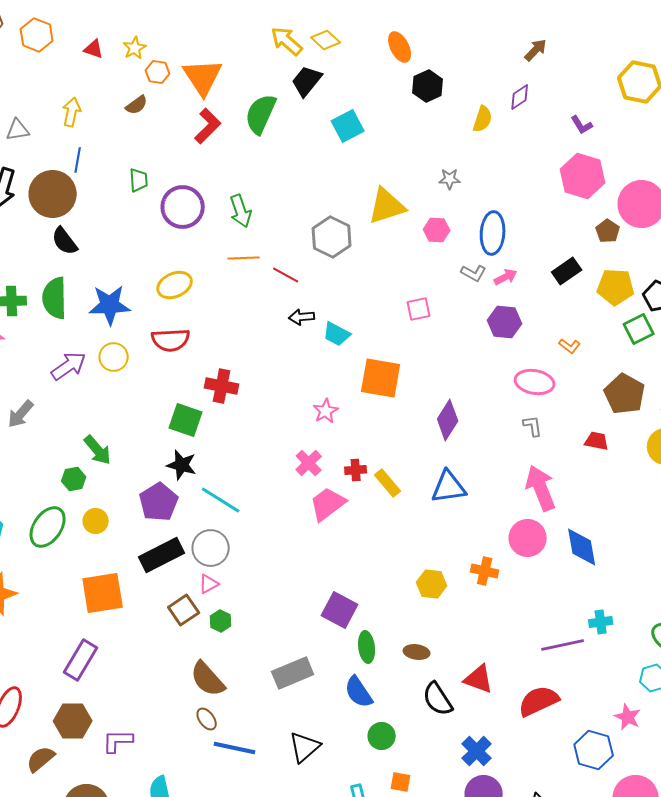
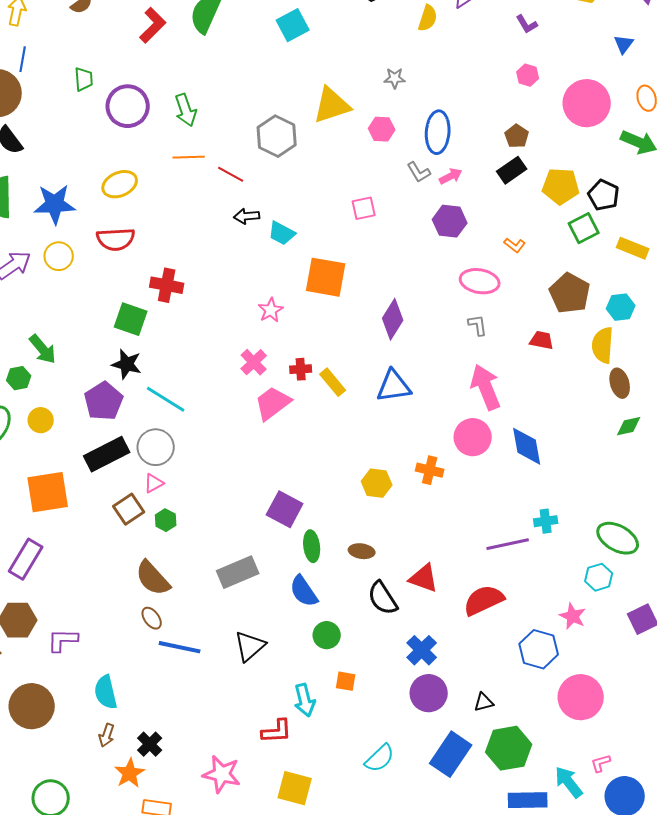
pink hexagon: (583, 176) -> (528, 75), size x0.5
brown pentagon: (608, 231) -> (517, 136), moved
gray L-shape: (474, 273) -> (419, 172), turned 30

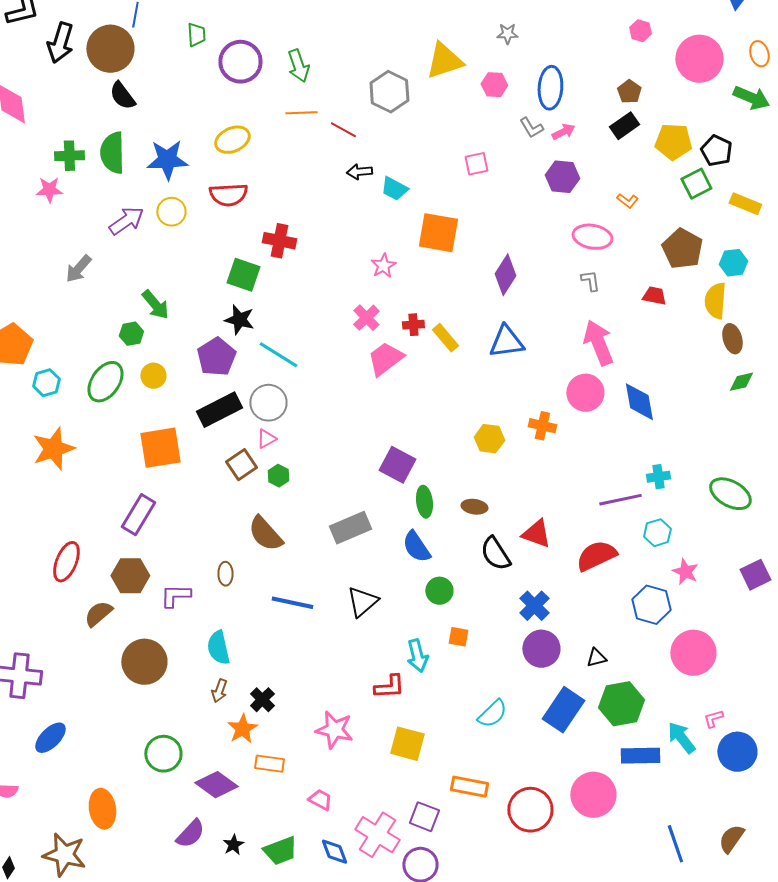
cyan hexagon: (599, 577) -> (657, 533), moved
brown ellipse: (152, 618) -> (225, 574), moved, turned 35

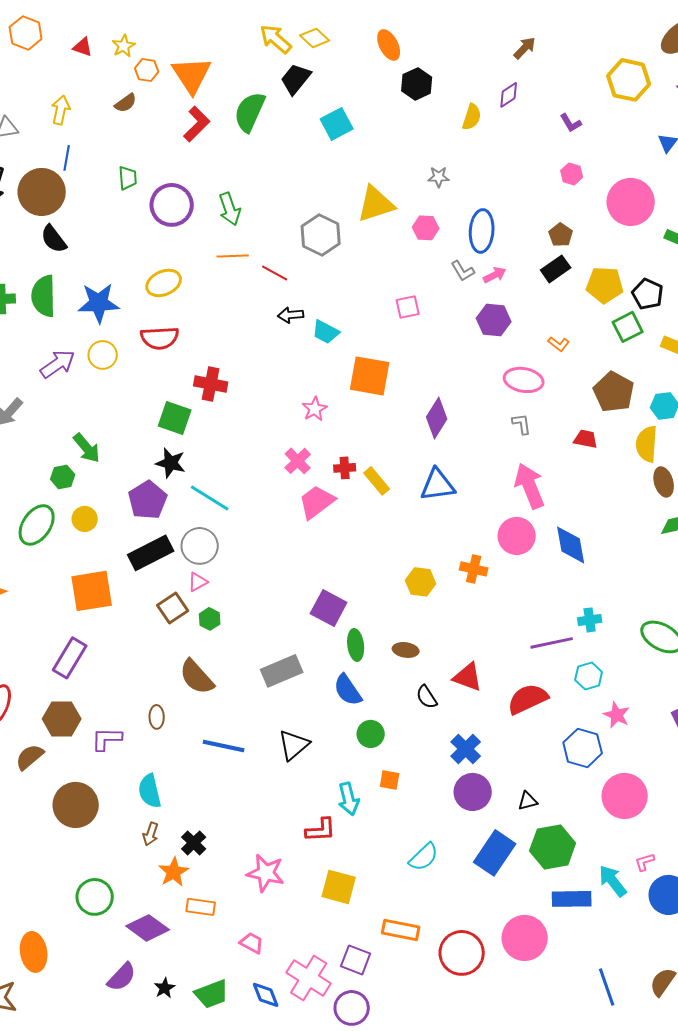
black semicircle: (495, 554) -> (427, 697), size x0.7

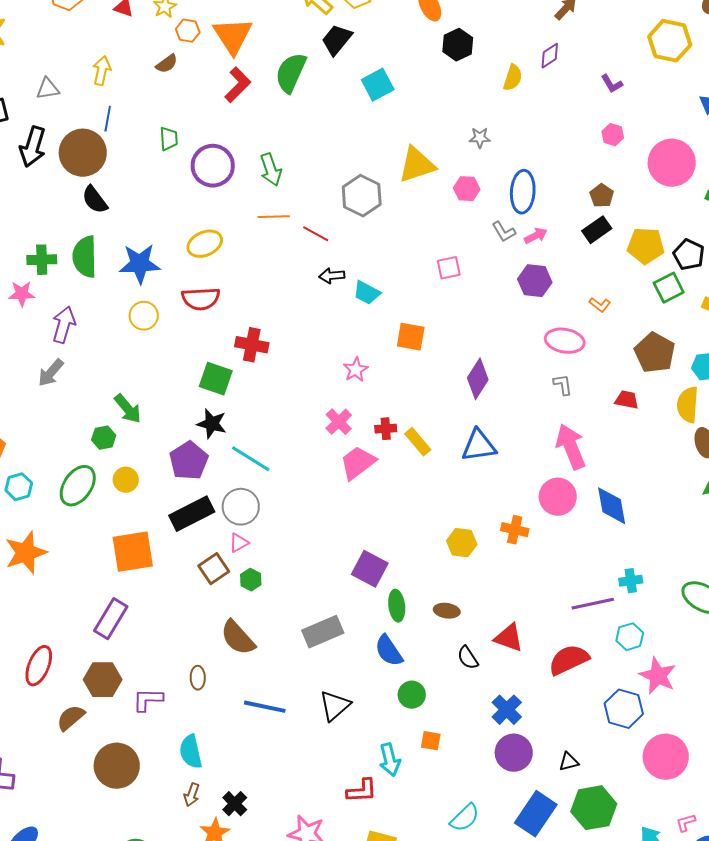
purple arrow: (58, 364) -> (64, 325), moved, turned -39
orange square: (370, 376) -> (411, 337), size x0.7
pink star: (617, 715) -> (658, 676), size x1.4

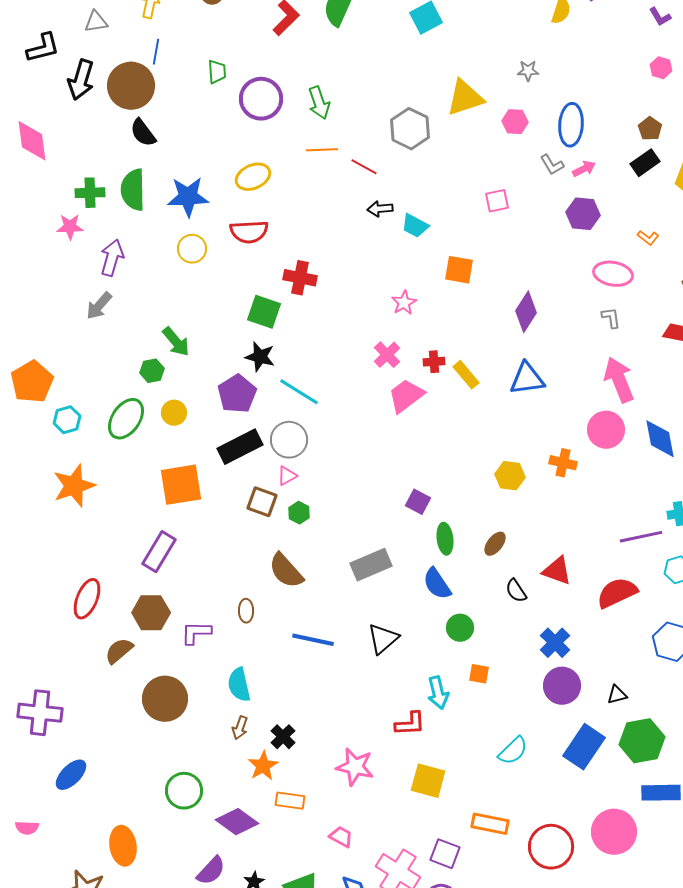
brown square: (214, 569) -> (262, 502), turned -36
purple square: (370, 569) -> (418, 502), size x0.7
brown ellipse: (447, 611) -> (495, 544), turned -60

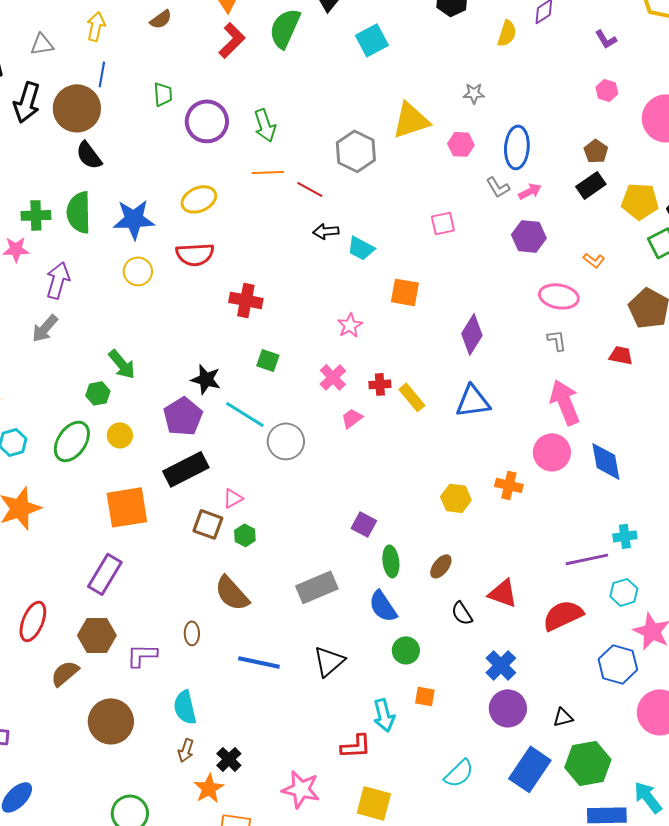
green square: (264, 312) -> (268, 360), moved, size x0.7
pink trapezoid: (406, 396) -> (352, 418), size x0.6
gray circle: (289, 440) -> (286, 441), moved

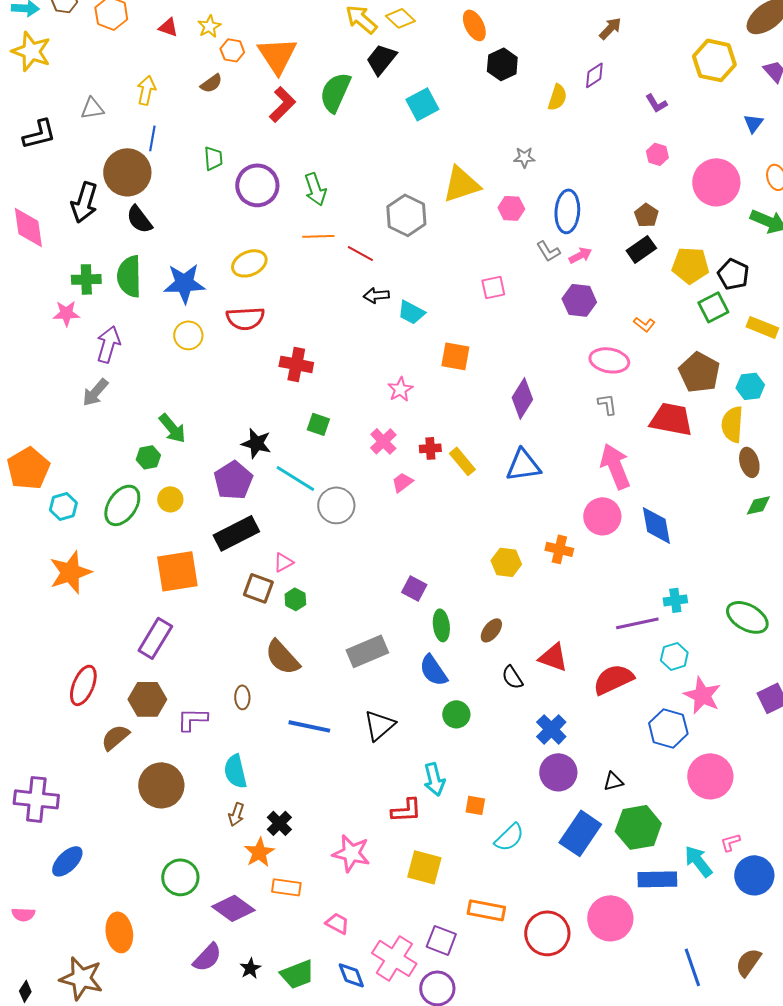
black arrow: (27, 102) -> (84, 202), moved
red trapezoid: (621, 355) -> (671, 419), size x1.8
orange square: (425, 696) -> (475, 805), moved

